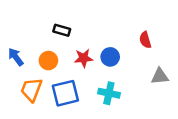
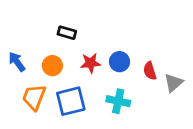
red semicircle: (145, 40) -> (150, 71), moved
gray triangle: (160, 76) -> (173, 83), turned -36

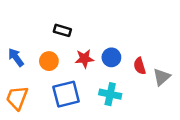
orange trapezoid: (34, 97) -> (17, 98), moved

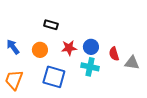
gray triangle: (162, 77) -> (132, 63), turned 49
blue square: (66, 94) -> (54, 77), turned 30
cyan cross: (110, 94) -> (90, 67), moved

